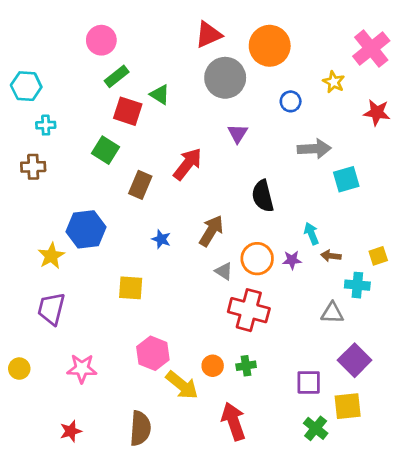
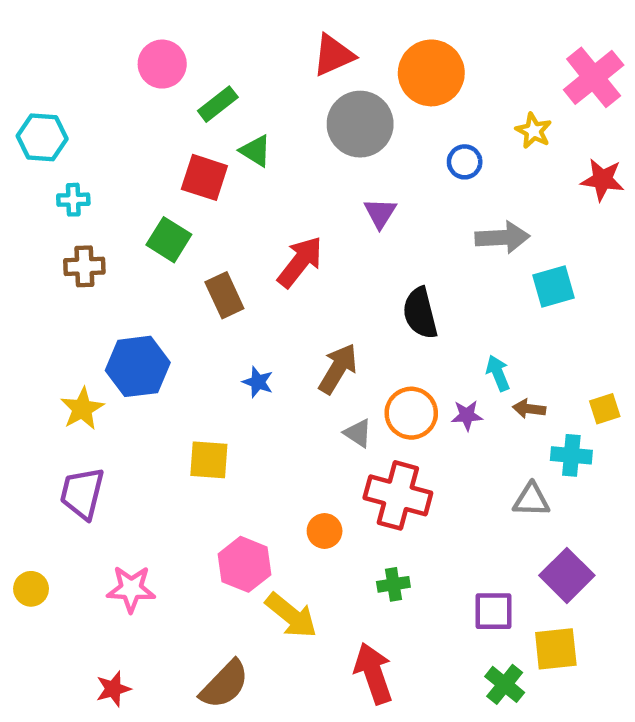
green rectangle: (117, 76) -> (218, 104), moved
brown cross: (33, 167) -> (84, 266), moved
brown rectangle: (140, 185) -> (224, 295), turned -48
orange circle: (213, 366) -> (325, 531), moved
brown semicircle: (140, 428) -> (224, 684), turned 40

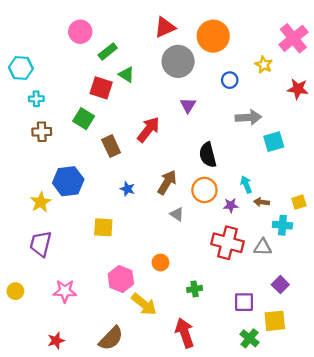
orange circle: (411, 413) -> (204, 190), moved
red cross: (398, 495) -> (228, 243), moved
purple square: (567, 575) -> (280, 285), size x0.7

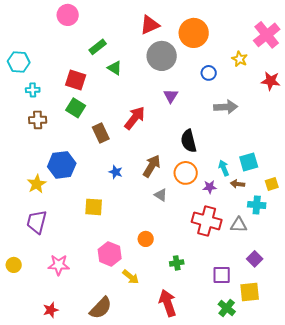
pink circle: (80, 32) -> (68, 15), moved
red square: (101, 88) -> (76, 80), moved
cyan square: (274, 142) -> (249, 162), moved
yellow arrow: (144, 304) -> (131, 277), size x0.7

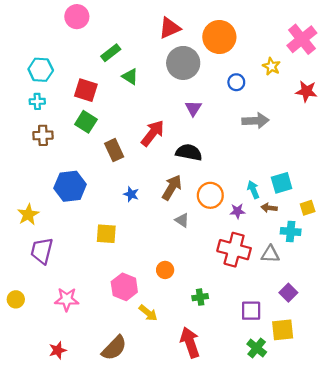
cyan hexagon: (19, 62) -> (41, 70), moved
black semicircle: (189, 141) -> (189, 152), moved, turned 115
yellow star: (37, 184) -> (28, 215), moved

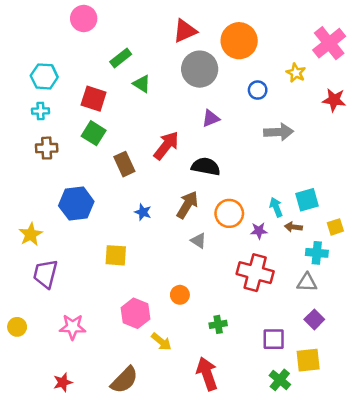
purple triangle: (193, 108) -> (211, 118), turned 36
gray triangle: (270, 254) -> (307, 282), moved

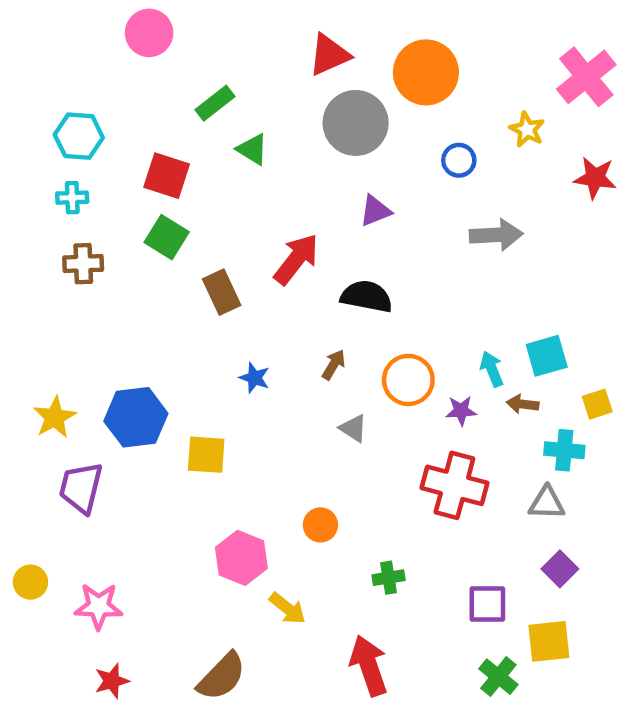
blue hexagon: (76, 204) -> (136, 417), moved
brown arrow: (187, 205) -> (334, 365), size x0.6
pink star: (73, 327) -> (99, 606), moved

